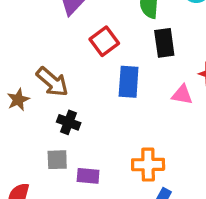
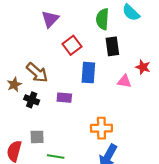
black cross: (69, 122) -> (32, 100), moved
gray square: (57, 160) -> (37, 137), moved
purple rectangle: (88, 176) -> (64, 98), moved

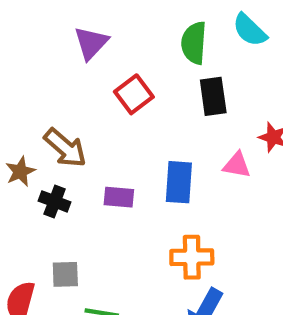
blue rectangle: (88, 73) -> (179, 182), moved

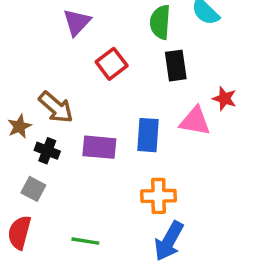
pink triangle: (237, 165) -> (195, 121), size x1.4
purple rectangle: (119, 197) -> (99, 147), size x1.4
gray square: (65, 274) -> (33, 189), moved, turned 30

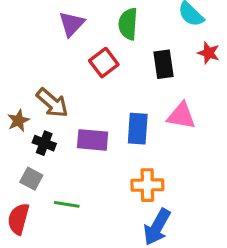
green semicircle: (160, 22) -> (128, 24), moved
red star: (224, 99) -> (209, 53), moved
green line: (85, 241) -> (67, 204), moved

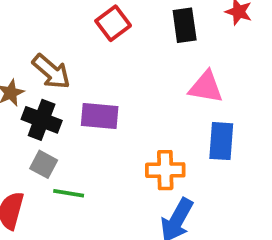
blue rectangle: (138, 129) -> (221, 141), moved
black cross: (44, 143) -> (42, 120), size x1.4
gray square: (31, 179) -> (44, 164), moved

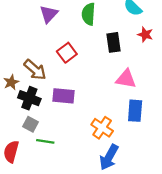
red square: (113, 23) -> (67, 53), moved
orange cross: (165, 170) -> (102, 128), turned 35

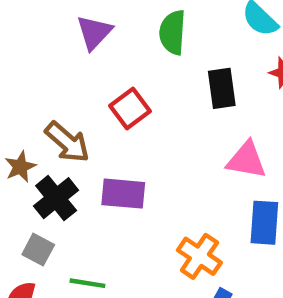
black cross: (29, 98) -> (56, 198), turned 30
gray square: (30, 124) -> (38, 250), moved

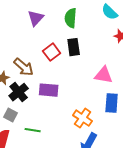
black rectangle: (222, 88) -> (74, 47), moved

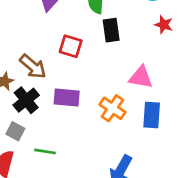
black rectangle: (74, 47) -> (111, 30), moved
red square: (52, 52) -> (71, 46), turned -36
orange cross: (83, 118) -> (112, 108), moved

